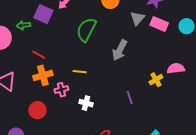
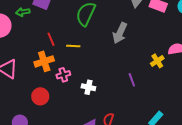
red line: (39, 55) -> (51, 39), moved, turned 40
yellow line: (80, 72) -> (73, 46), moved

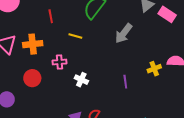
red line: (51, 39) -> (51, 16), moved
orange cross: (44, 61) -> (33, 44), moved

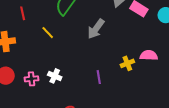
yellow line: (75, 36) -> (48, 33), turned 32
pink cross: (59, 62) -> (31, 79), moved

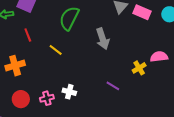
gray arrow: (96, 29) -> (103, 39), turned -45
purple line: (99, 77) -> (113, 86), turned -40

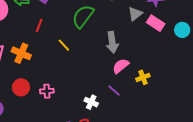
red line: (28, 35) -> (39, 25), turned 32
pink semicircle: (159, 57) -> (121, 66), moved, turned -42
orange cross: (15, 66) -> (21, 53), turned 30
white cross: (69, 92) -> (91, 102), moved

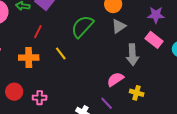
gray triangle: (135, 14) -> (119, 26), moved
gray arrow: (112, 42) -> (132, 55), moved
orange cross: (21, 53) -> (29, 58), moved, turned -30
yellow cross: (143, 77) -> (137, 93), turned 32

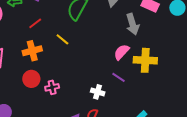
red line: (38, 32) -> (35, 23), turned 40
red circle: (14, 92) -> (31, 79), moved
yellow cross: (137, 93) -> (145, 60), size x1.6

